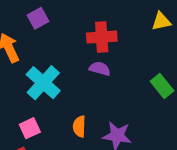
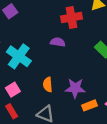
red cross: (102, 37) -> (71, 18), moved

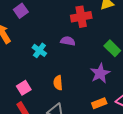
cyan cross: (19, 56) -> (39, 50), moved, size x0.6
purple star: (75, 88) -> (100, 73), moved, turned -30

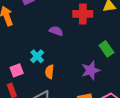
purple semicircle: (68, 41) -> (56, 31), moved
cyan cross: (39, 50) -> (37, 56), moved

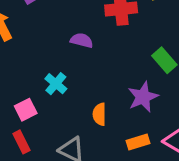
orange semicircle: (50, 72) -> (99, 114), moved

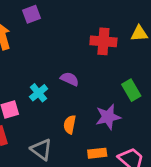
purple semicircle: (82, 40) -> (70, 79), moved

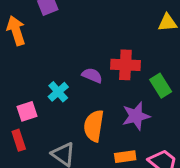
red cross: (103, 41) -> (125, 65), moved
orange semicircle: (70, 125) -> (94, 126), size x1.5

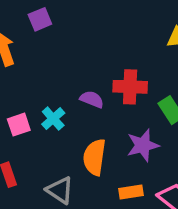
pink square: (27, 111) -> (19, 125), moved

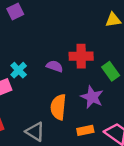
cyan cross: (53, 119) -> (19, 70), moved
purple star: (143, 145) -> (92, 97), turned -30

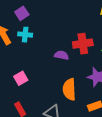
cyan cross: (19, 70) -> (25, 35), moved, turned -32

